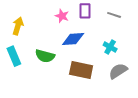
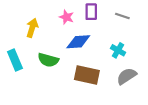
yellow arrow: (18, 26) -> (32, 28), moved

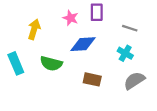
gray line: (122, 16) -> (130, 28), moved
brown rectangle: (87, 75) -> (92, 79), size x0.7

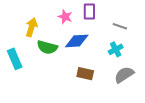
cyan cross: (125, 53) -> (116, 49), turned 32
green semicircle: (51, 63) -> (47, 47), moved

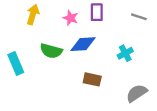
gray line: (120, 26) -> (139, 17), moved
yellow arrow: (31, 27) -> (33, 14), moved
gray semicircle: (124, 75) -> (137, 93), moved

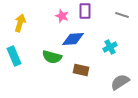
yellow arrow: (33, 14) -> (20, 23), moved
green semicircle: (51, 51) -> (52, 57), moved

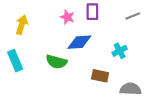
gray line: (122, 15) -> (133, 16), turned -40
brown rectangle: (81, 70) -> (100, 76), moved
gray semicircle: (120, 82) -> (131, 89), turned 36

